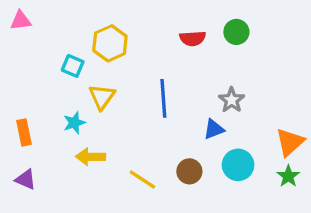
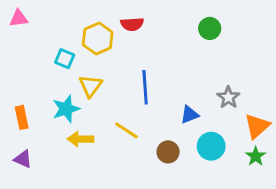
red semicircle: (193, 38) -> (132, 24), moved
gray star: (232, 100) -> (228, 97), moved
cyan star: (74, 123) -> (66, 109), size x1.4
yellow line: (142, 179) -> (126, 130), moved

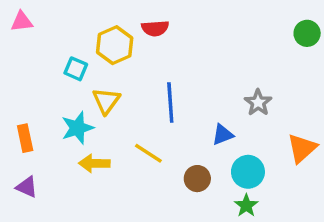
green circle: (210, 28) -> (307, 33), moved
gray star: (228, 97) -> (258, 103), moved
green star: (256, 156) -> (246, 206), moved

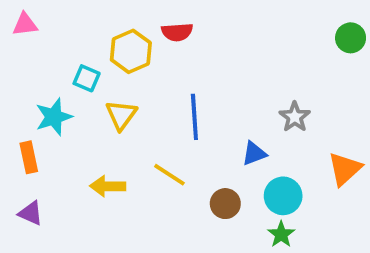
cyan star: (77, 128) -> (54, 117), moved

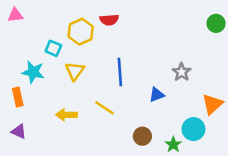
cyan star: (54, 117) -> (33, 72), turned 30
cyan circle: (283, 196) -> (193, 129), moved
brown circle: (225, 204) -> (142, 136), moved

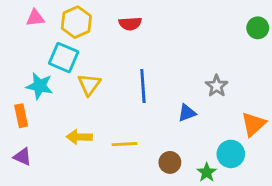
pink triangle: (15, 15) -> (35, 18), moved
yellow hexagon: (81, 32) -> (76, 22), moved
cyan square: (53, 48) -> (64, 58), size x1.5
yellow line: (104, 108) -> (125, 144), moved, turned -36

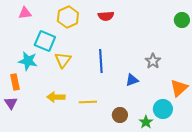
yellow hexagon: (76, 22) -> (68, 17), moved
red semicircle: (130, 24) -> (106, 16), moved
purple triangle: (23, 157) -> (11, 103), moved, turned 32

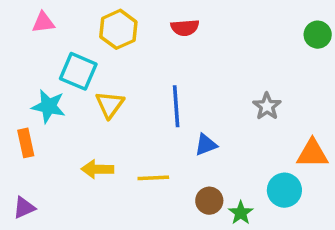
blue triangle: (132, 80) -> (206, 145), moved
orange triangle: (179, 88) -> (312, 153), turned 42
purple triangle: (11, 103) -> (24, 208), moved, turned 40
green star: (146, 122) -> (241, 213), moved

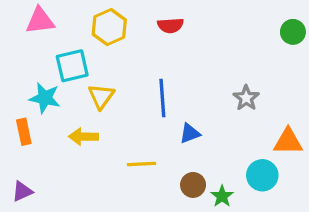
pink triangle: (43, 22) -> (40, 21), size x1.4
cyan square: (78, 71) -> (72, 66), turned -36
yellow arrow: (97, 169) -> (83, 137), moved

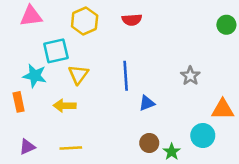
yellow line: (141, 164) -> (71, 148), moved
purple triangle: (22, 191) -> (27, 147), moved

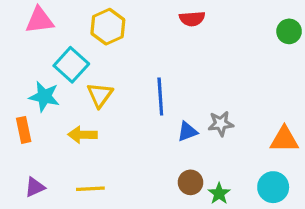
red semicircle: (132, 20) -> (192, 19), moved
cyan square: (56, 51) -> (71, 65), turned -35
gray star: (190, 76) -> (221, 124), moved, turned 30
cyan circle: (203, 136) -> (273, 187), moved

